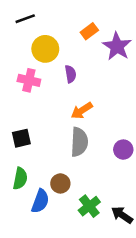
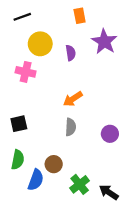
orange rectangle: (89, 31) -> (80, 16), moved, turned -64
purple semicircle: (70, 74) -> (71, 53), moved
gray semicircle: (79, 142) -> (71, 127), size x0.7

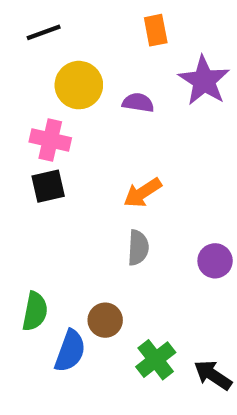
purple semicircle: (71, 53) -> (138, 103), turned -72
black square: (19, 124) -> (48, 186), moved

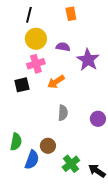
black line: (44, 32) -> (29, 15), moved, turned -56
purple star: (204, 81) -> (88, 60), moved
pink cross: (50, 140) -> (36, 64), moved, turned -30
orange arrow: (143, 193) -> (56, 82), moved

